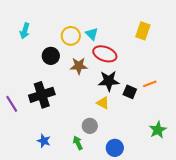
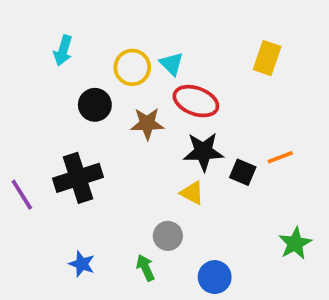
cyan arrow: (25, 31) -> (63, 51), moved

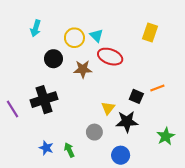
black star: (203, 152) -> (127, 122), moved
yellow triangle: (192, 193) -> (108, 108), turned 40
green arrow: (145, 268) -> (69, 150), moved

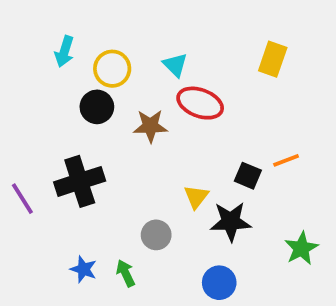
yellow circle: (74, 38) -> (112, 69), moved
gray circle: (94, 132) -> (156, 235), moved

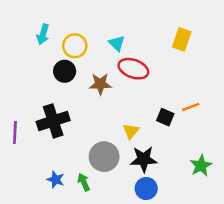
purple line: (22, 199) -> (15, 132), turned 35
black star: (231, 222) -> (144, 159), moved
gray circle: (156, 235) -> (104, 157), size x1.5

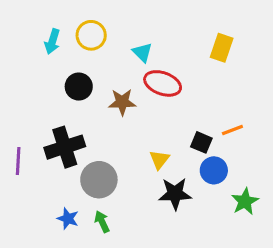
yellow circle: (75, 46) -> (91, 35), moved
gray circle: (104, 157) -> (99, 180), moved
blue circle: (146, 188) -> (214, 170), moved

